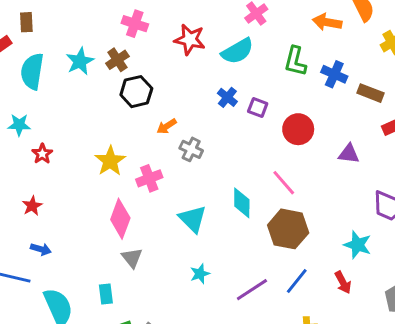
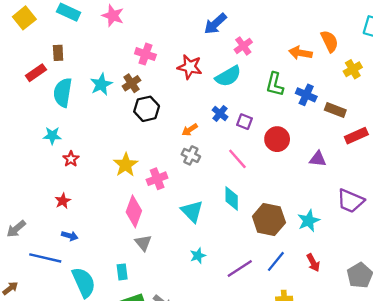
orange arrow: (167, 126) -> (190, 130), moved
pink line: (284, 183) -> (237, 159), moved
cyan star: (357, 245) -> (309, 221), moved, turned 30

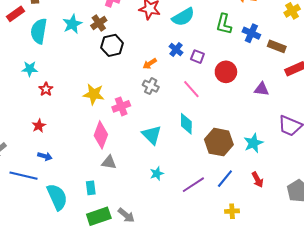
yellow star: (126, 165) -> (94, 94), turned -30
gray triangle: (143, 243) -> (109, 162), turned -42

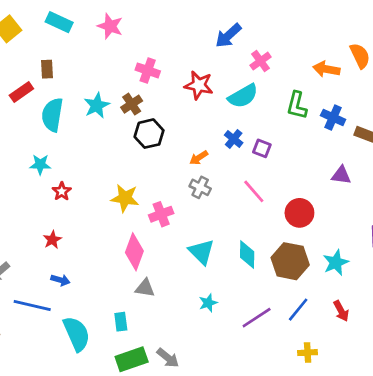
red circle: (226, 72) -> (299, 213), moved
purple triangle: (262, 89) -> (341, 175), moved
cyan diamond: (186, 124) -> (247, 254), moved

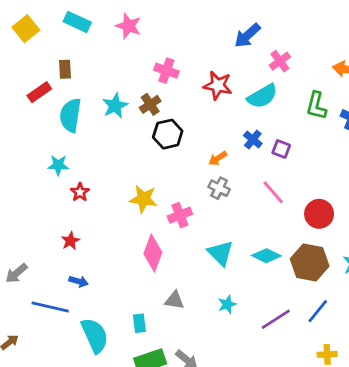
cyan diamond: (247, 254) -> (266, 256), turned -64
gray triangle: (145, 288) -> (174, 300), moved

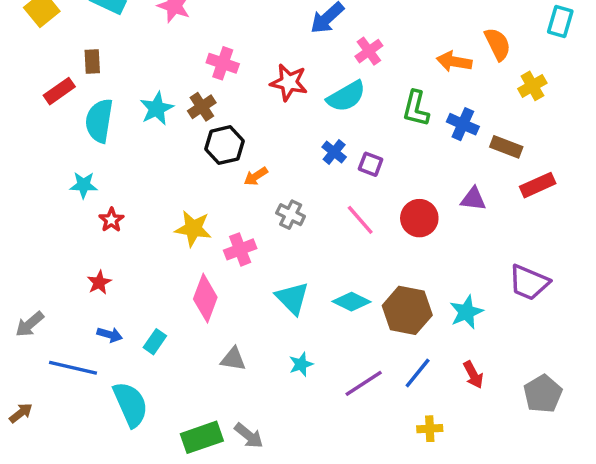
orange arrow: (218, 158) -> (256, 176), moved
red circle: (319, 214) -> (419, 218), moved
cyan rectangle: (139, 323) -> (155, 342), moved, turned 42

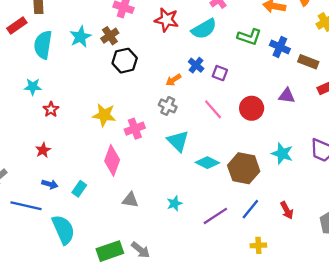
green L-shape: (416, 109) -> (249, 37), turned -85
orange arrow: (256, 176) -> (173, 80), moved
cyan triangle: (292, 298) -> (178, 141), moved
cyan star: (466, 312) -> (282, 154), moved, turned -30

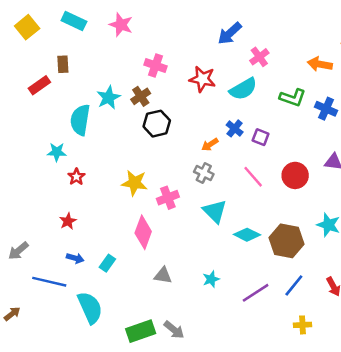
cyan semicircle: (43, 45) -> (80, 120), moved

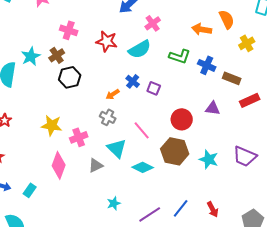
pink line: (253, 177) -> (142, 130), moved
brown hexagon: (286, 241) -> (175, 151), moved
gray triangle: (163, 275) -> (96, 165), moved, turned -35

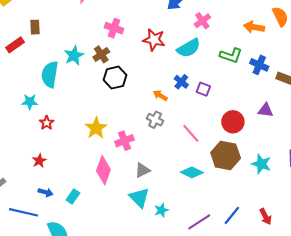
orange arrow: (113, 94) -> (160, 95), turned 64
yellow star: (52, 125) -> (96, 128), turned 30
cyan triangle: (117, 148) -> (139, 198), moved

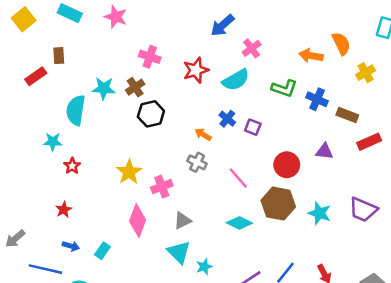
red star: (154, 40) -> (196, 70), turned -30
cyan star: (74, 55) -> (104, 88), turned 30

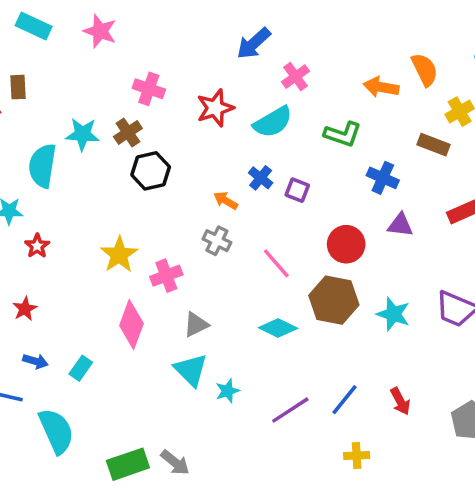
blue cross: (317, 99) -> (383, 178), moved
brown rectangle: (347, 115) -> (433, 145), moved

